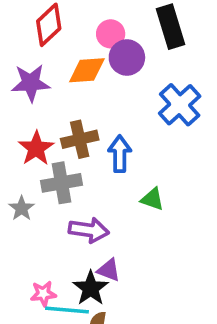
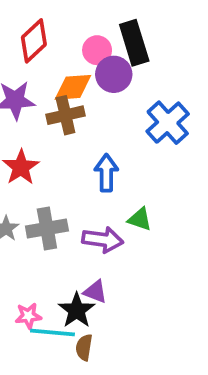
black rectangle: (171, 27) -> (134, 43), moved
brown cross: (80, 139) -> (65, 115), moved
gray cross: (62, 183) -> (47, 228), moved
purple arrow: (89, 230) -> (103, 240), moved

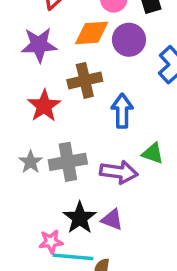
purple circle: (114, 74) -> (129, 40), moved
brown cross: (65, 115) -> (85, 80), moved
black star: (77, 310) -> (80, 218), moved

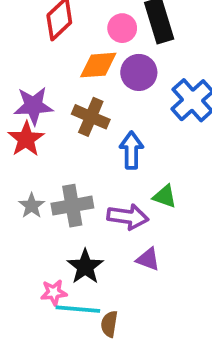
purple star: (39, 45) -> (33, 106), moved
brown cross: (85, 80) -> (91, 117), turned 36
red star: (44, 106) -> (26, 139), moved
purple triangle: (112, 220) -> (148, 259), moved

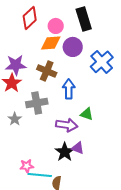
pink circle: (122, 28) -> (56, 26), moved
gray cross: (72, 206) -> (37, 103), moved
black star: (85, 267) -> (65, 152), moved

